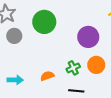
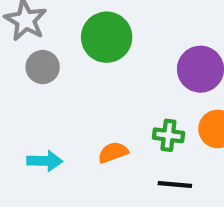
green cross: (73, 68) -> (168, 135), turned 32

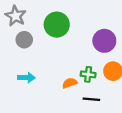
orange semicircle: (113, 152) -> (70, 83), moved
cyan arrow: (45, 161) -> (26, 78), moved

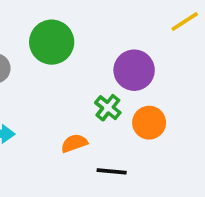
green cross: (88, 74) -> (108, 108), moved, turned 32

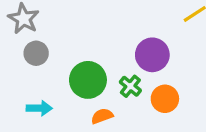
green circle: (52, 42) -> (88, 80), moved

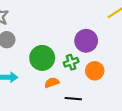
green cross: (130, 86) -> (71, 62), turned 32

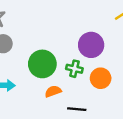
green cross: (71, 62) -> (74, 69), turned 32

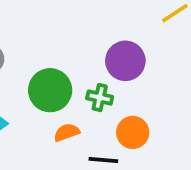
orange circle: (101, 78) -> (133, 132), moved

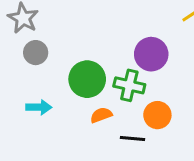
green cross: (100, 98) -> (129, 85), size x1.4

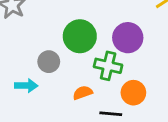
gray circle: (36, 53) -> (49, 62), moved
green circle: (87, 79) -> (80, 36), moved

